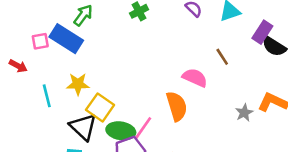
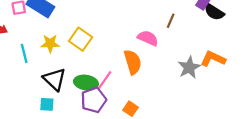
brown line: (222, 57) -> (171, 21), turned 56
yellow square: (100, 107) -> (81, 39), moved
gray star: (244, 113) -> (189, 67), size x1.5

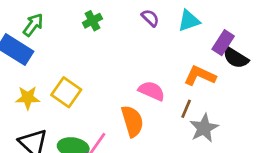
brown line: (171, 21) -> (186, 109), moved
orange L-shape: (213, 59) -> (200, 76), moved

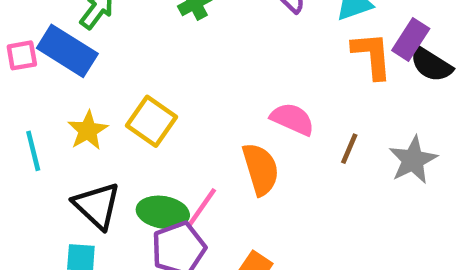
orange L-shape: (200, 76) -> (372, 55), moved, turned 60
yellow star: (28, 98) -> (88, 130), turned -30
gray star: (204, 128) -> (413, 160), moved

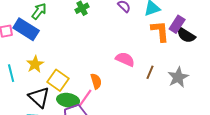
yellow square: (151, 121) -> (58, 80), moved
orange semicircle: (261, 169) -> (96, 81), moved, size x0.7

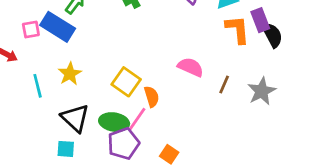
purple rectangle: (177, 24) -> (260, 20), turned -54
black semicircle: (186, 35) -> (272, 35), turned -150
yellow square: (58, 80) -> (126, 82), moved

